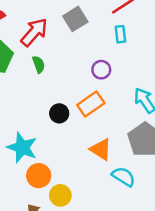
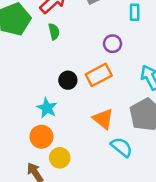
cyan star: (22, 148) -> (47, 108), moved, size x0.7

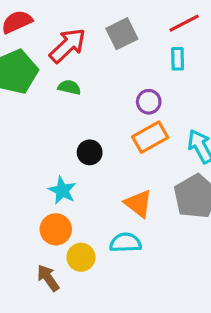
green semicircle: (54, 32) -> (69, 87), turned -63
orange rectangle: (99, 75) -> (150, 137), moved
cyan semicircle: (121, 147) -> (125, 243), moved, turned -40

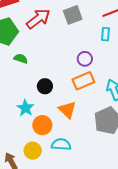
green semicircle: (69, 87) -> (21, 59), moved
orange triangle: (138, 203) -> (67, 110), moved
orange circle: (56, 229) -> (42, 125), moved

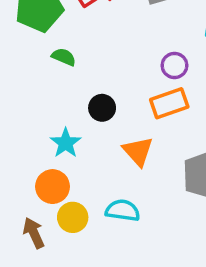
orange circle: (42, 125) -> (53, 187), moved

